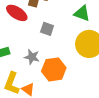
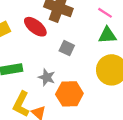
green triangle: (82, 13) -> (107, 35), turned -30

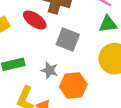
gray square: (67, 48) -> (68, 39), size x1.5

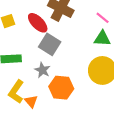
gray square: (68, 39) -> (50, 44), moved

